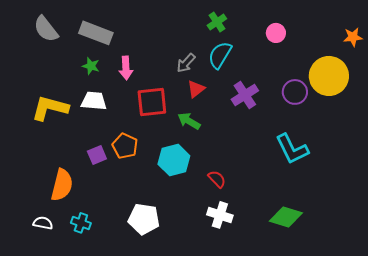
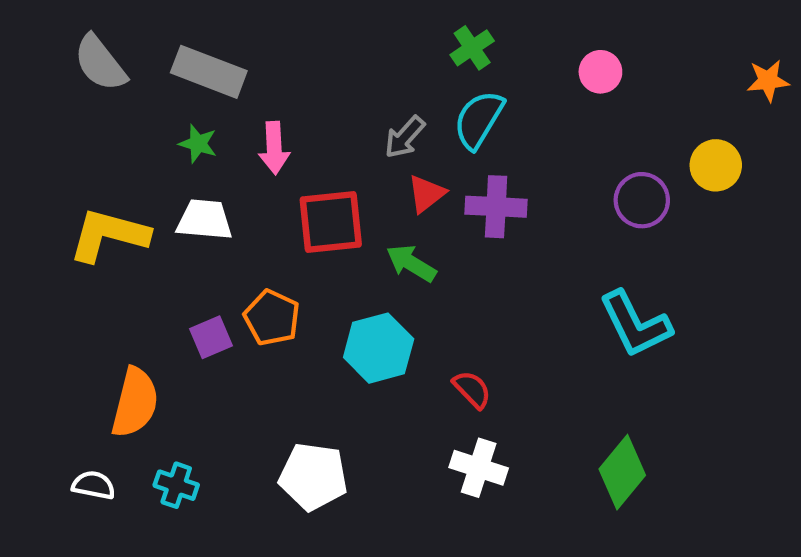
yellow circle: (329, 76) -> (716, 165), size x0.6
purple cross: (245, 95) -> (496, 207), moved, turned 36
green diamond: (286, 217) -> (622, 472), turned -68

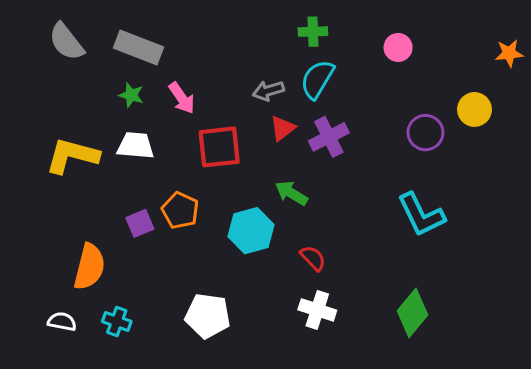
green cross: (472, 48) -> (313, 32), turned 32
gray arrow: (405, 137) -> (268, 91), turned 32
pink arrow: (274, 148) -> (182, 98), turned -32
purple cross: (496, 207) -> (329, 137), turned -30
green arrow: (411, 263) -> (291, 193), moved

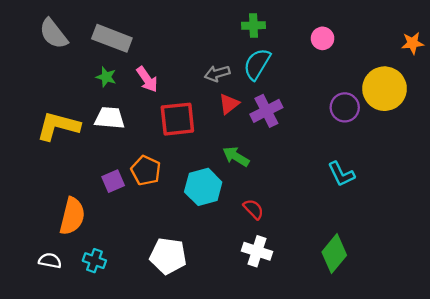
yellow circle: (475, 109) -> (385, 89), size x1.6
cyan L-shape: (421, 215) -> (341, 174), size x0.7

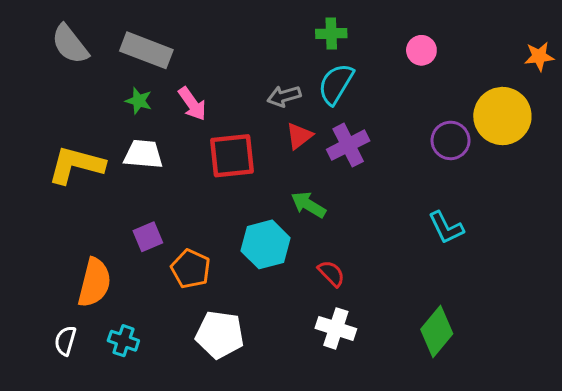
orange pentagon: (146, 171) -> (191, 269), moved
white semicircle: (50, 261) -> (65, 341), turned -85

